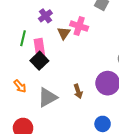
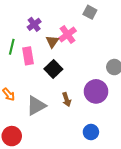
pink cross: (79, 26) -> (68, 35), turned 36
black square: (39, 61) -> (53, 69), moved

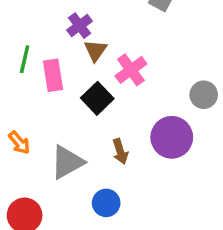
purple cross: (34, 24) -> (80, 26), moved
pink cross: (68, 35) -> (131, 70), moved
blue circle: (91, 132) -> (106, 203), moved

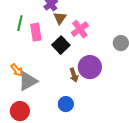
purple circle: (172, 137) -> (90, 67), moved
gray triangle: (67, 162) -> (28, 81), moved

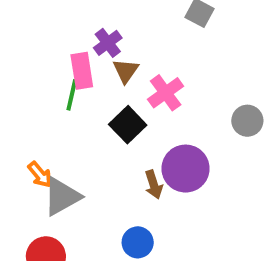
green line: (20, 23) -> (72, 95), moved
pink rectangle: (36, 32) -> (82, 71), moved

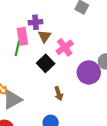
purple cross: (108, 43) -> (36, 22), turned 32
purple circle: (186, 169) -> (89, 72), moved

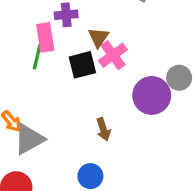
brown triangle: (45, 36) -> (98, 37), moved
black square: (46, 63) -> (82, 65), moved, turned 30

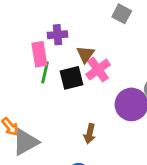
green line: (37, 57) -> (45, 72), moved
brown arrow: (103, 129) -> (90, 134), turned 30

